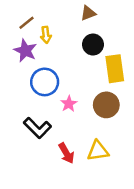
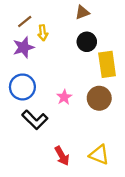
purple star: (25, 51) -> (24, 47), turned 30
blue circle: (45, 82) -> (22, 87), moved
yellow triangle: (98, 151) -> (99, 155), moved, turned 30
red arrow: (66, 153) -> (62, 156), moved

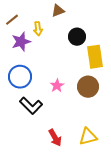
brown triangle: (82, 12) -> (58, 11), moved
brown line: (25, 21) -> (12, 20), moved
yellow triangle: (99, 155) -> (88, 137), turned -36

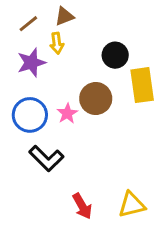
brown triangle: (58, 11) -> (64, 16), moved
brown line: (12, 20) -> (28, 24), moved
pink star: (57, 86) -> (67, 113), moved
brown circle: (88, 87) -> (96, 98), moved

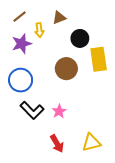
brown triangle: (64, 16) -> (59, 18), moved
pink star: (67, 113) -> (59, 111), moved

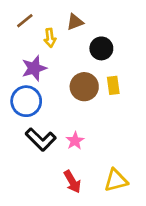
purple star: (22, 44) -> (34, 68), moved
yellow rectangle: (99, 59) -> (113, 85), moved, size x0.6

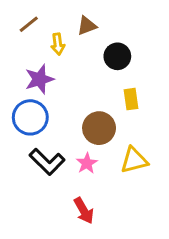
brown circle: (84, 87) -> (99, 128), moved
yellow triangle: (116, 180) -> (134, 160), moved

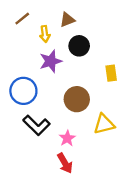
black circle: (117, 56) -> (79, 46), moved
purple star: (39, 79) -> (51, 61), moved
yellow rectangle: (131, 99) -> (111, 73), moved
pink star: (87, 163) -> (67, 138), moved

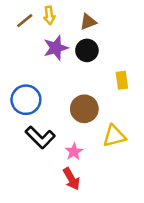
brown triangle: (67, 20) -> (88, 22), moved
yellow arrow: (45, 34) -> (49, 15), moved
purple star: (51, 61) -> (56, 48), moved

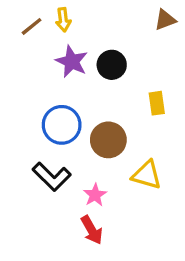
brown triangle: (88, 22) -> (165, 20), moved
purple star: (56, 48) -> (72, 61), turned -30
blue circle: (26, 100) -> (62, 125), moved
yellow triangle: (114, 136) -> (147, 175), turned 30

